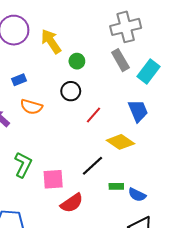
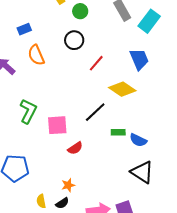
orange semicircle: (31, 107) -> (36, 55), turned 50
red semicircle: (72, 203) -> (75, 148), size x0.7

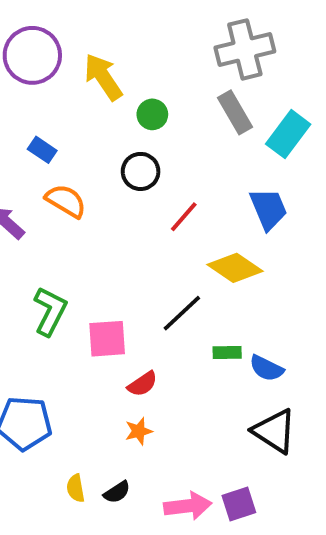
blue rectangle: (24, 29) -> (42, 150), turned 56
orange semicircle: (36, 55) -> (66, 201), turned 145
orange star: (68, 185) -> (139, 431), moved

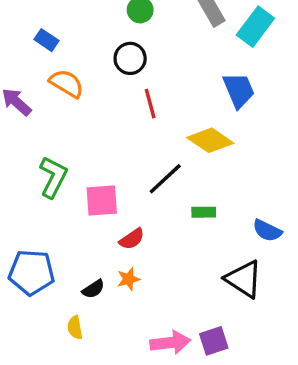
red line: (184, 217) -> (150, 104), moved, turned -56
blue semicircle: (266, 368) -> (267, 231), moved
black semicircle: (117, 492) -> (93, 289), moved

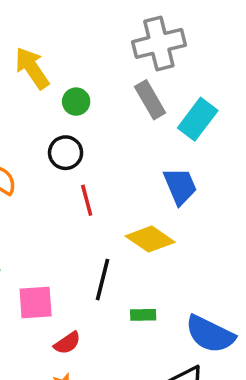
black line: (165, 179) -> (103, 280), turned -33
blue semicircle: (267, 231) -> (210, 334), size x1.6

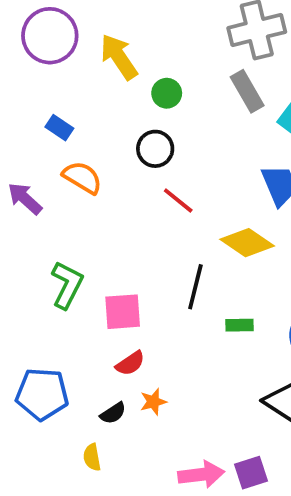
red line: (87, 200) -> (178, 201), turned -36
red semicircle: (67, 343) -> (130, 363), moved

